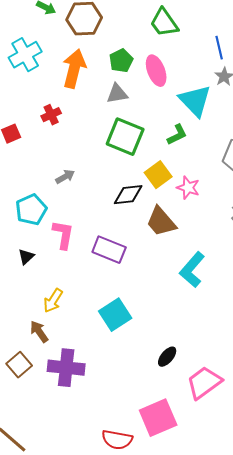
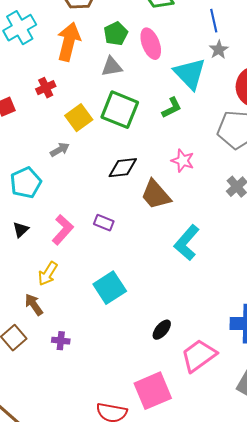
yellow square: (158, 175) -> (79, 118), moved
pink L-shape: (63, 235) -> (63, 230), moved, turned 32
purple rectangle: (109, 250) -> (104, 223), size x0.6
purple cross: (66, 368) -> (61, 341), size x0.5

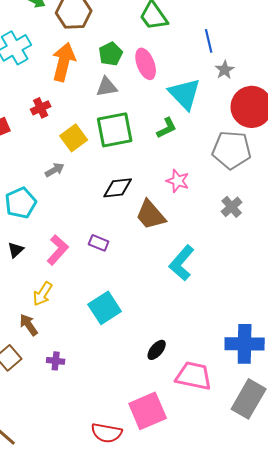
gray star: (219, 50) -> (225, 70), moved
green square: (120, 110) -> (115, 130), turned -33
pink trapezoid: (199, 356) -> (194, 376), turned 48

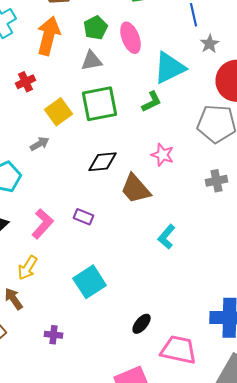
cyan triangle: (185, 94) -> (170, 68), turned 48
gray cross: (232, 207) -> (217, 181), turned 30
cyan L-shape: (182, 263) -> (167, 237), size x0.7
purple cross: (56, 361) -> (54, 335), moved

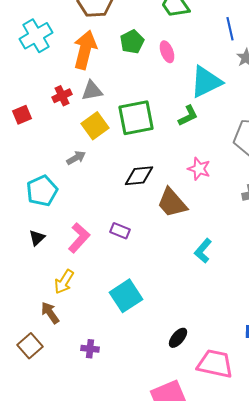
pink ellipse: (131, 38) -> (167, 52), size x0.7
gray triangle: (92, 61) -> (92, 91), moved

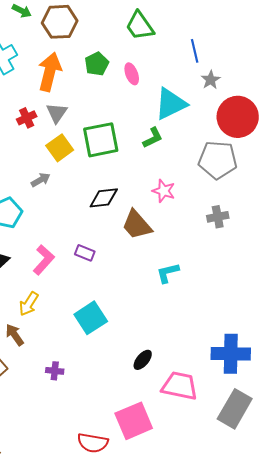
gray triangle: (92, 91) -> (57, 113), turned -45
cyan L-shape: (203, 251) -> (168, 273), turned 35

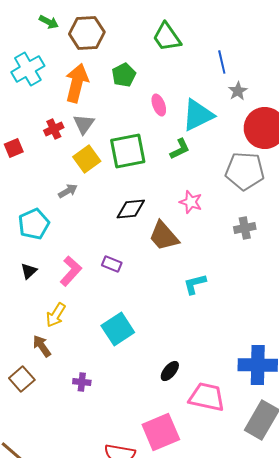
pink ellipse: (132, 74) -> (159, 105), moved

